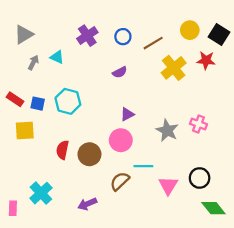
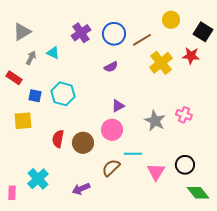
yellow circle: (190, 30) -> (171, 20), moved
blue circle: (123, 37) -> (114, 34), size x1.5
red rectangle: (15, 99) -> (14, 78), moved

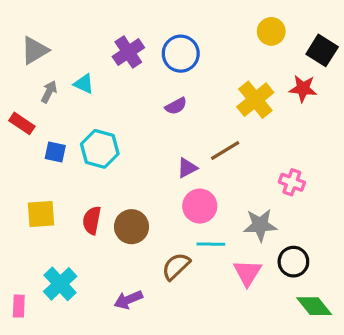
brown line: (142, 40) -> (225, 150), moved
yellow square: (23, 121) -> (41, 214), moved
gray star: (155, 121) -> (260, 225), moved, turned -30
pink circle: (112, 130) -> (200, 206), moved

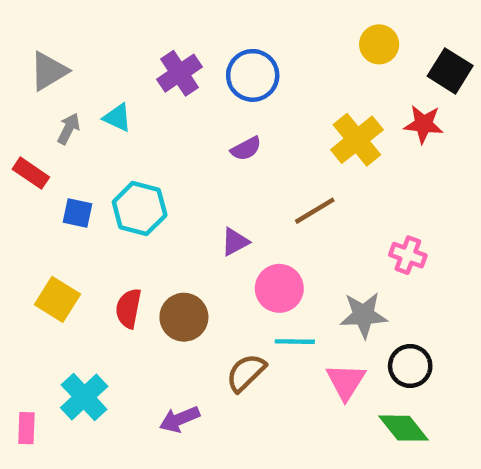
purple triangle: (187, 168) -> (235, 242), moved
yellow square: (41, 214) -> (57, 299), turned 36
green diamond: (314, 306) -> (404, 428), moved

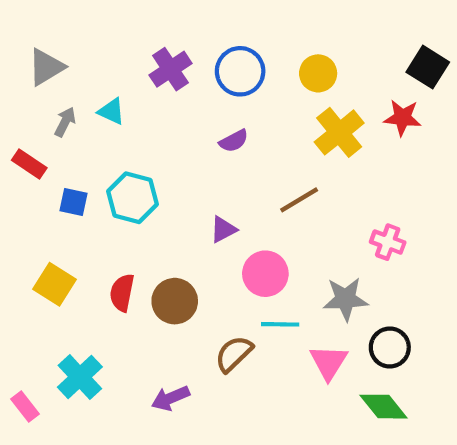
yellow circle: (379, 44) -> (318, 73), moved
pink rectangle: (26, 428) -> (25, 407), turned -40

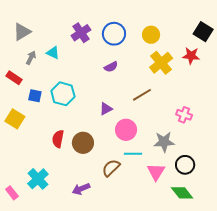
yellow square: (55, 284) -> (15, 119), moved

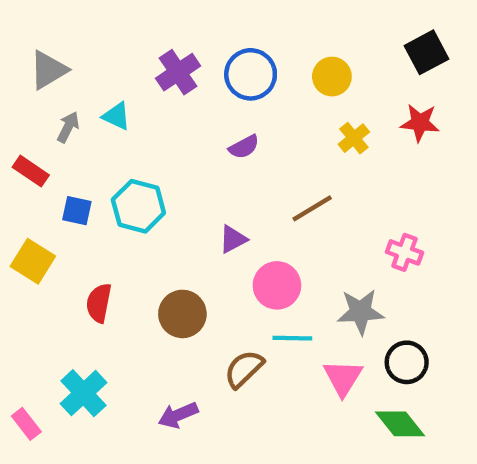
black square: (203, 32) -> (426, 52), moved, turned 30
yellow cross: (161, 63) -> (354, 138), size x0.6
red semicircle: (58, 139) -> (99, 303), moved

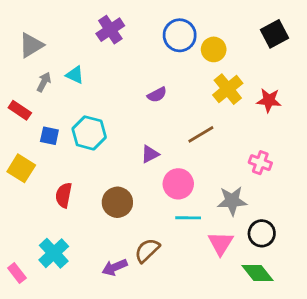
purple cross: (178, 72) -> (110, 30), moved
blue circle: (251, 74) -> (180, 35), moved
red star: (420, 123) -> (269, 100), moved
yellow cross: (354, 138) -> (228, 89), size x1.5
brown semicircle: (244, 369) -> (147, 250), moved

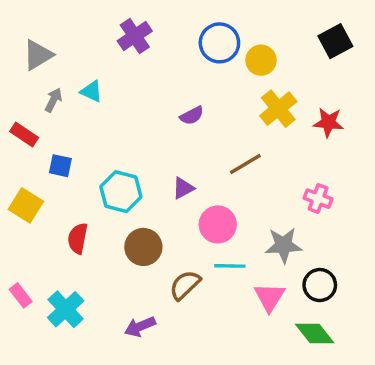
cyan hexagon: (89, 133) -> (121, 192), moved
brown semicircle: (147, 250) -> (185, 285), moved
pink rectangle: (17, 273) -> (21, 295), moved

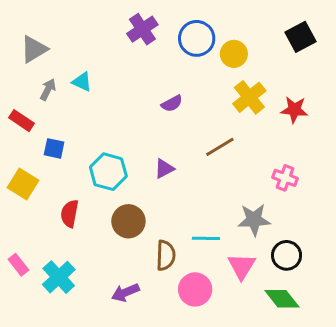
purple cross: (135, 36) -> (142, 29), moved
pink circle: (218, 224) -> (195, 289), moved
brown semicircle: (185, 285) -> (166, 255), turned 136

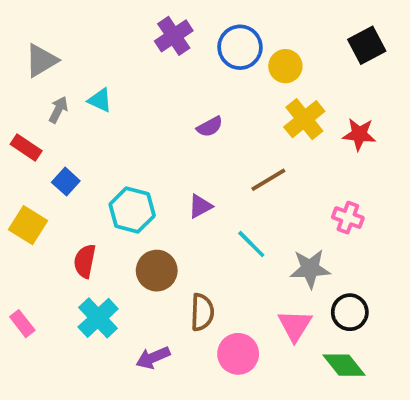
blue square: (54, 148) -> (66, 182), turned 30
cyan line: (206, 238) -> (251, 244), moved, turned 44
cyan cross: (59, 277) -> (98, 318), moved

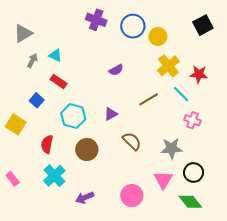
purple cross: (174, 36) -> (96, 20), turned -36
red rectangle: (26, 148) -> (59, 82), moved
cyan line: (251, 244) -> (181, 94), moved
brown semicircle: (202, 312) -> (132, 141), moved, turned -48

